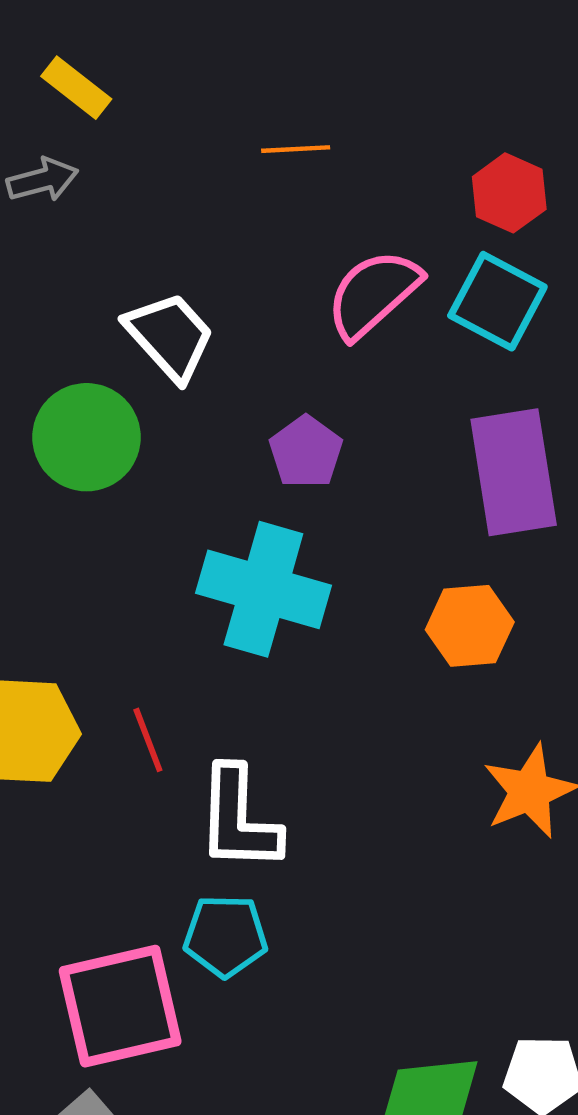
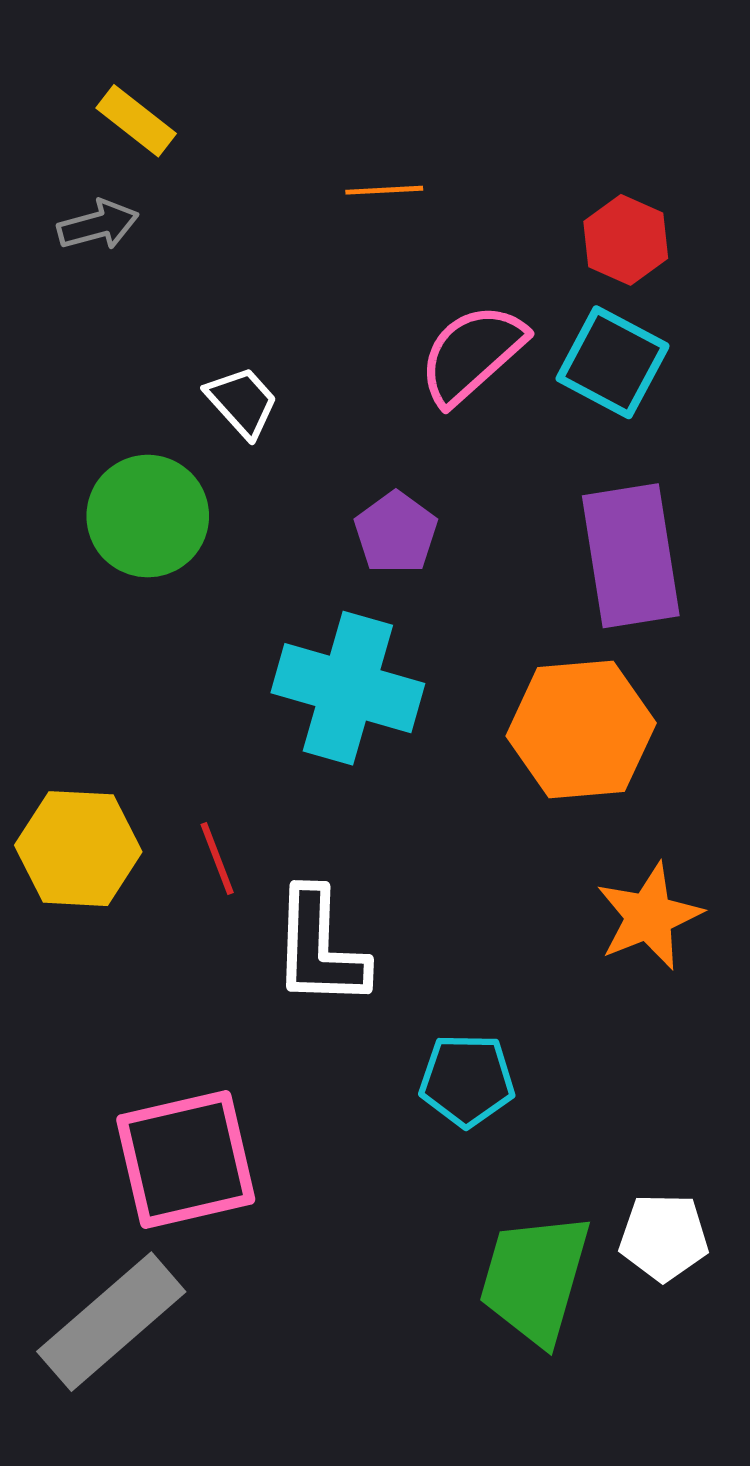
white trapezoid: (170, 336) -> (242, 402), size x0.7
orange hexagon: (470, 626) -> (581, 729), size x1.5
cyan pentagon: (225, 936) -> (467, 1080), moved

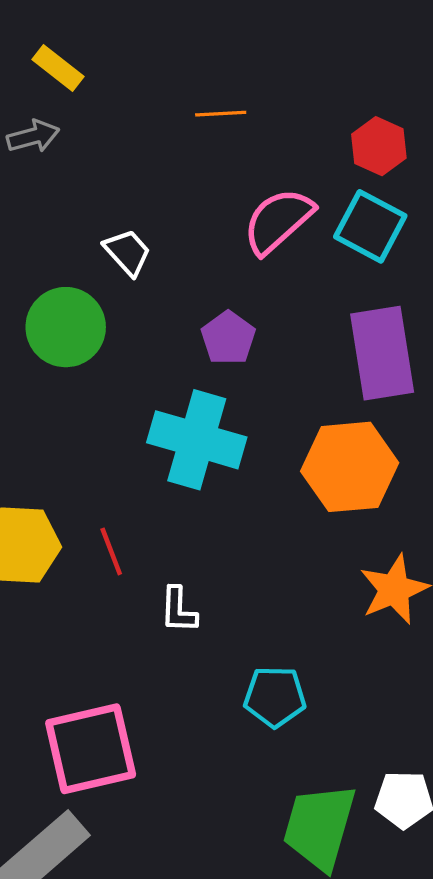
white L-shape: (320, 948) -> (178, 610), size x0.6

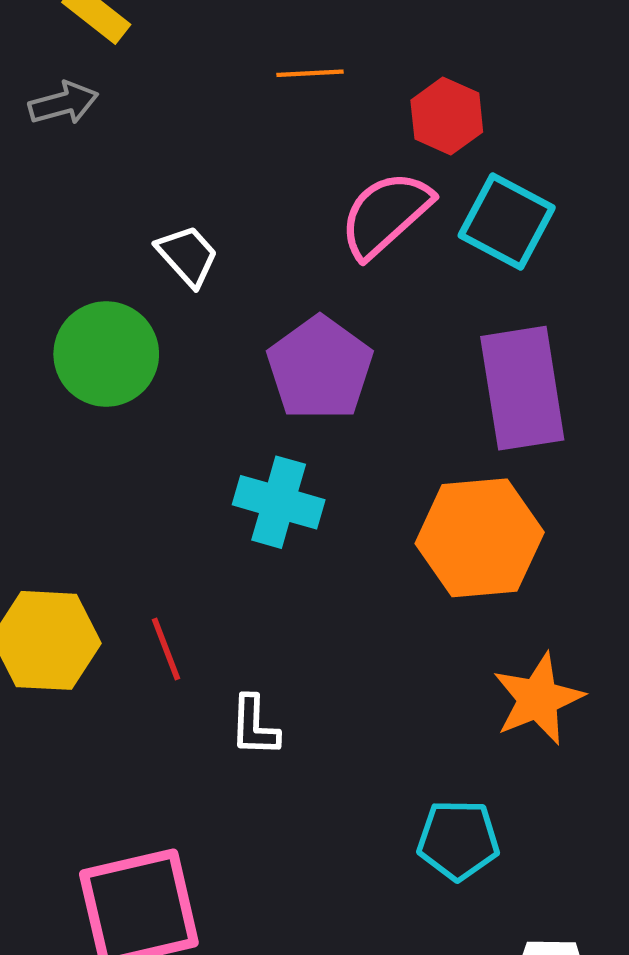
red hexagon: (379, 146) -> (447, 116), moved
purple pentagon: (228, 338) -> (320, 368), size x1.5
cyan cross: (197, 440) -> (279, 502), size x0.7
cyan pentagon: (275, 697) -> (458, 840), moved

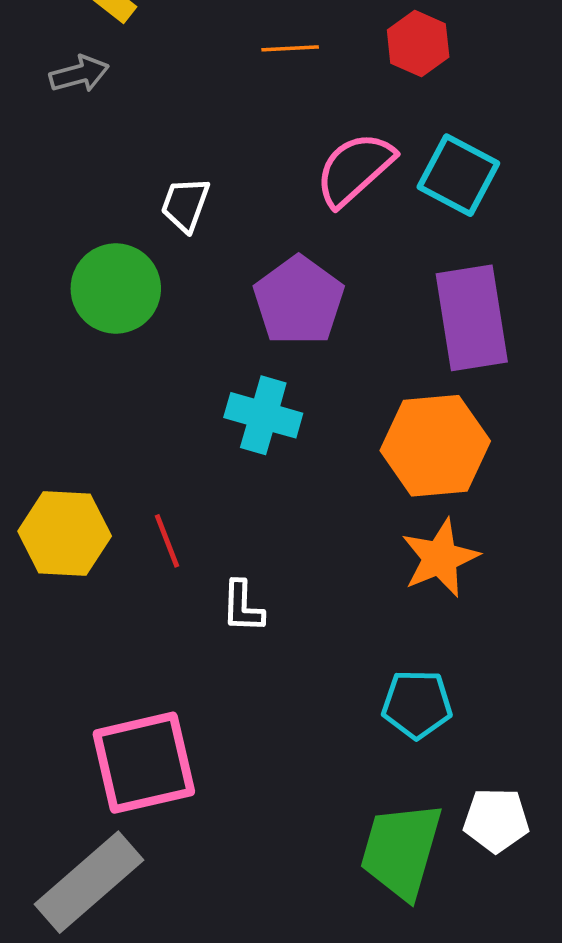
red hexagon: (447, 116) -> (418, 43), moved
white trapezoid: (187, 256) -> (185, 204), turned -118
orange star: (538, 699) -> (440, 558), moved

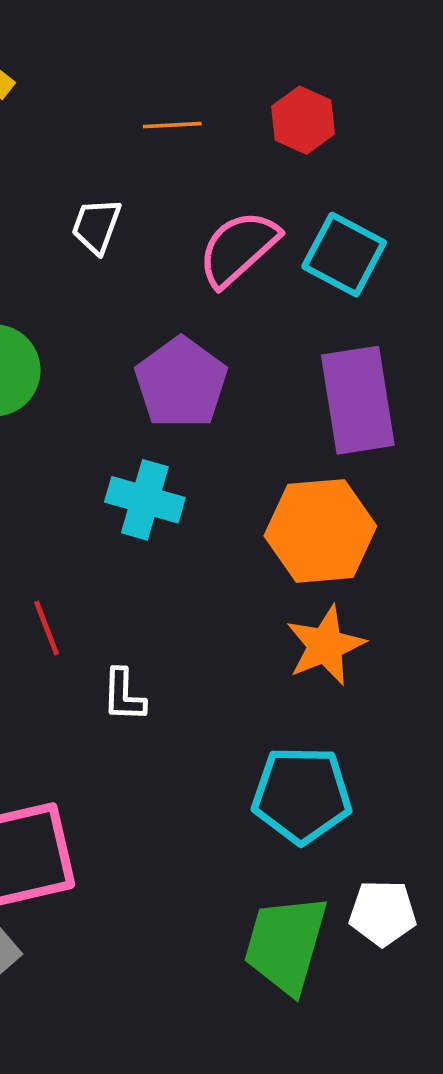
white trapezoid: (185, 204) -> (96, 226), moved
cyan pentagon: (417, 704) -> (302, 795), size x1.4

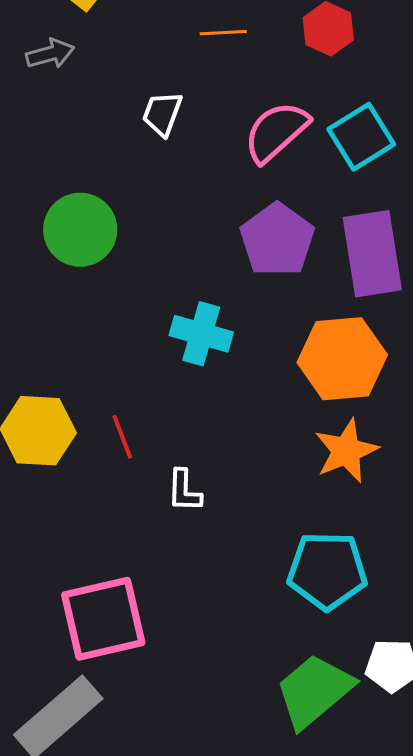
cyan square: (344, 255) -> (361, 137), turned 30
purple pentagon: (181, 383) -> (277, 240), moved
green trapezoid: (286, 944) -> (314, 691), turned 34

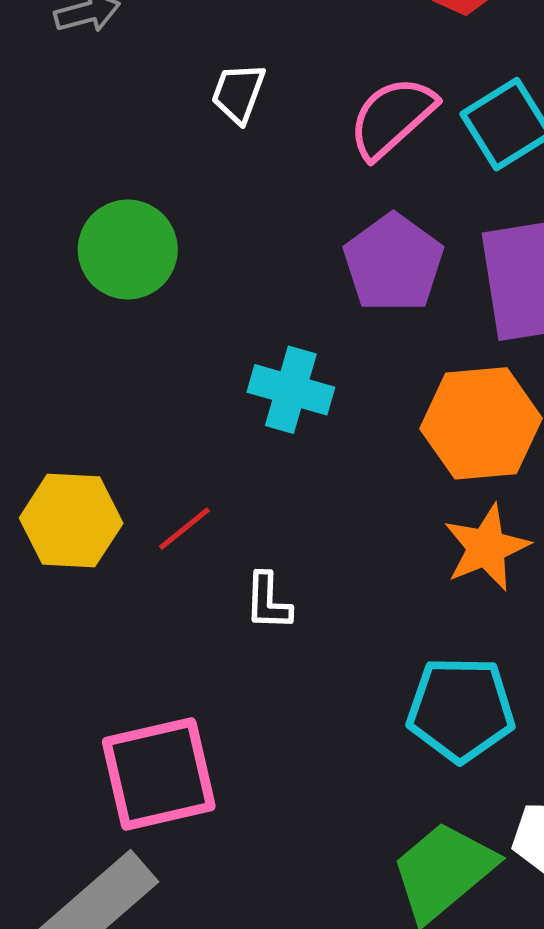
red line: (122, 437) -> (184, 529), turned 72

